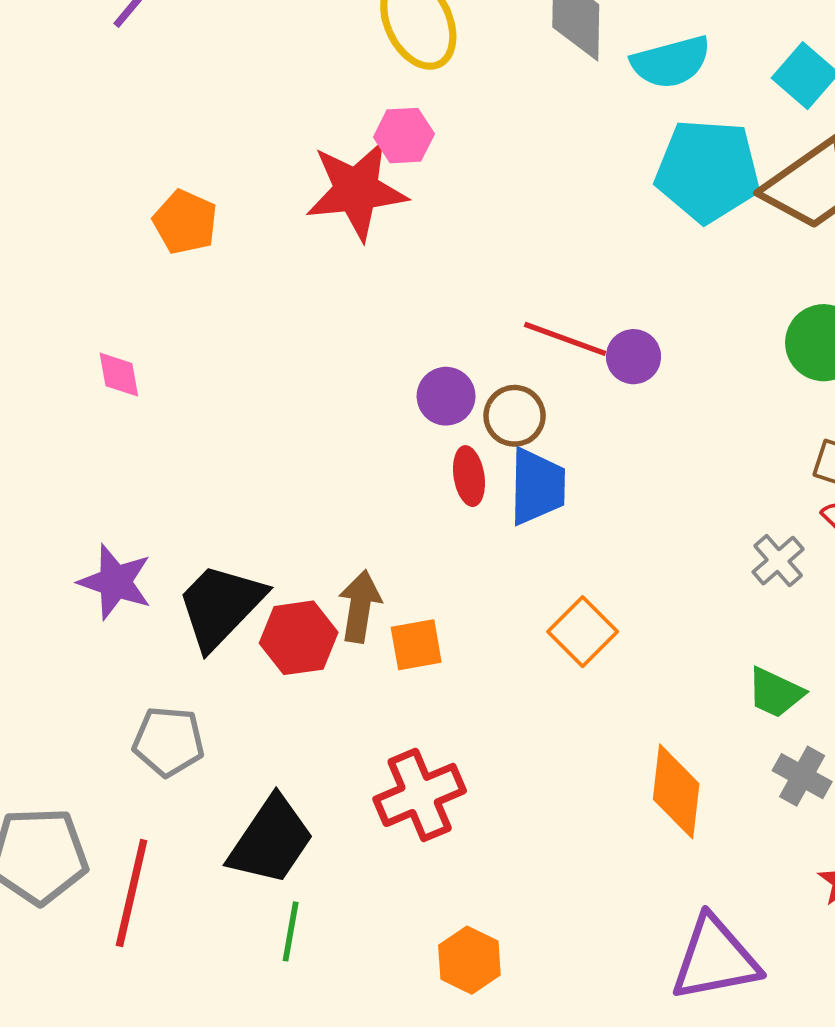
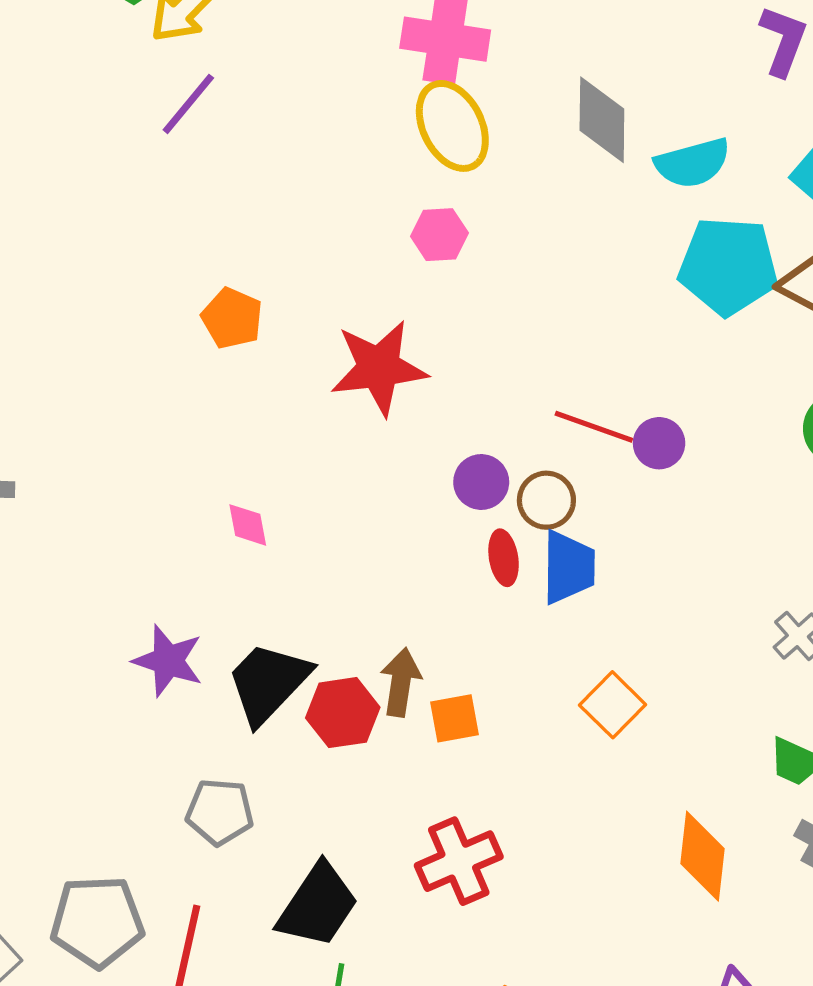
red star: (356, 190) -> (379, 368), moved
pink diamond: (119, 375) -> (248, 525), moved

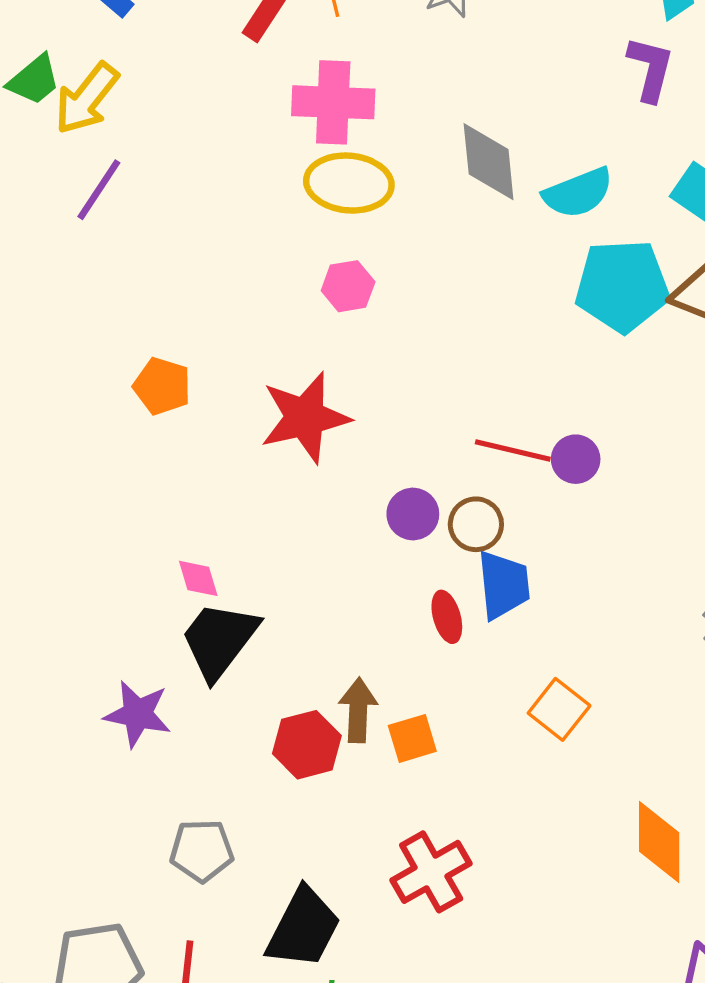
yellow ellipse: (452, 126) -> (349, 183), turned -52
red ellipse: (504, 558) -> (447, 617), moved
black trapezoid: (268, 683) -> (219, 640), moved

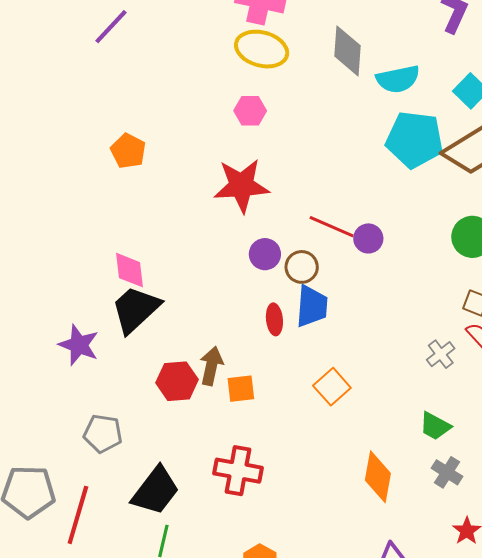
red star: (305, 417) -> (241, 186), moved
pink diamond: (198, 578) -> (130, 270), size x1.4
red cross: (431, 872) -> (238, 471), turned 30

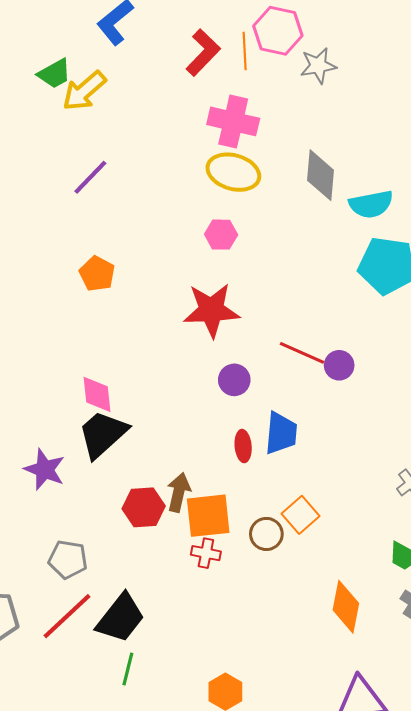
purple line: (111, 27) -> (90, 177), moved
brown circle: (302, 267) -> (266, 534), moved
orange square: (241, 389) -> (208, 516), size x1.6
red cross: (238, 471) -> (206, 553), moved, size x0.6
red line: (78, 515) -> (67, 616), moved, turned 30

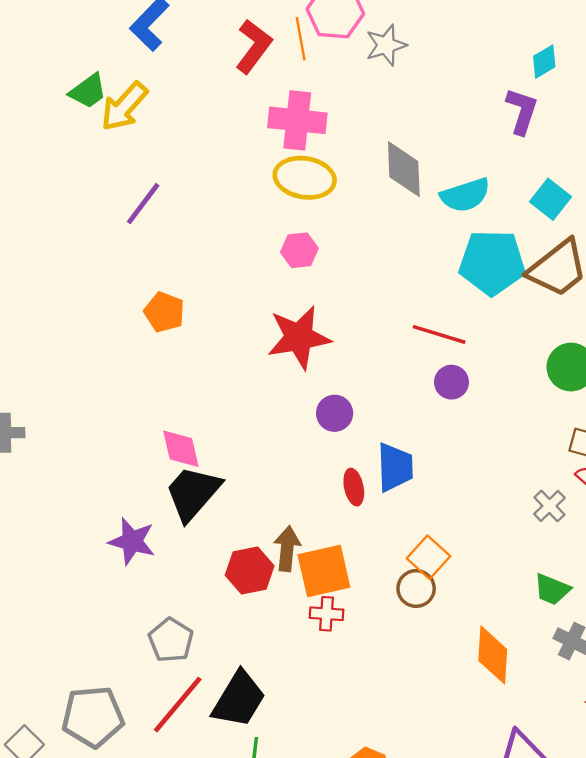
red line: (302, 353) -> (439, 334), moved
brown circle: (266, 534) -> (416, 588), moved
gray pentagon: (68, 559) -> (171, 640), turned 30

